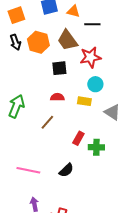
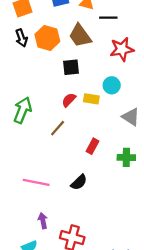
red star: (90, 57) -> (122, 49), moved
red semicircle: (57, 97) -> (69, 100), turned -48
yellow rectangle: (84, 101) -> (91, 99), moved
green cross: (96, 147) -> (126, 157), moved

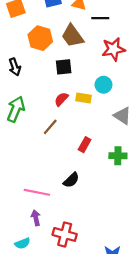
black arrow: (21, 38) -> (15, 67), moved
pink line: (36, 182) -> (37, 192), moved

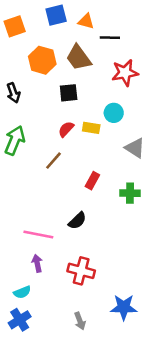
red cross: (65, 234) -> (81, 271), moved

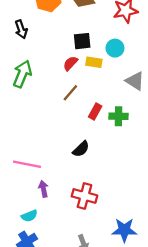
black square: (69, 93) -> (82, 41), moved
brown line: (54, 161) -> (70, 93), moved
green cross: (130, 193) -> (118, 116), moved
pink line: (38, 234) -> (27, 164), moved

